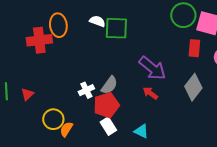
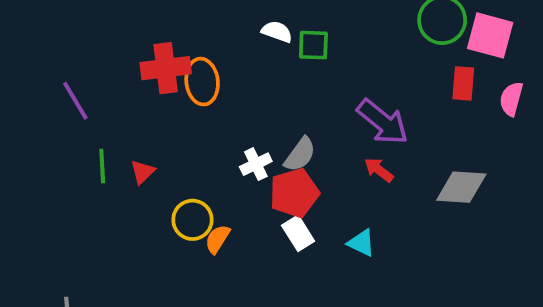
orange ellipse: (58, 25) -> (202, 82), moved
green square: (116, 28) -> (313, 45), size x0.7
gray diamond: (193, 87) -> (461, 187), moved, turned 56

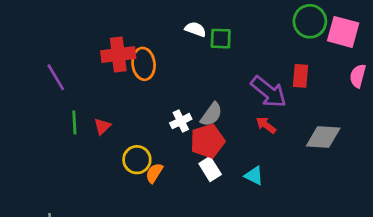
red rectangle: (463, 83) -> (301, 76), moved

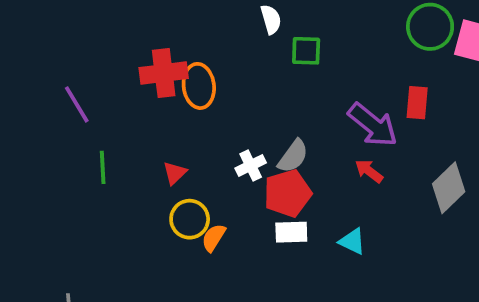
white semicircle: (195, 29) -> (271, 19), moved, turned 54
red triangle: (102, 126) -> (175, 173), moved
gray diamond: (323, 137) -> (449, 188), turned -48
white rectangle: (210, 169) -> (291, 232), turned -60

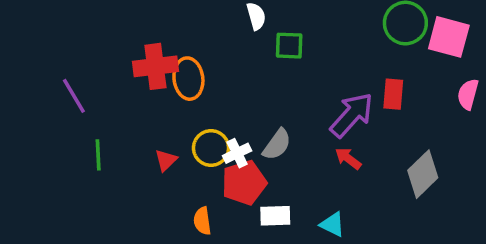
purple arrow: (373, 125) -> (352, 115), turned -87
red pentagon: (288, 193) -> (244, 183), moved
yellow circle: (190, 219) -> (211, 148), moved
orange semicircle: (214, 238) -> (202, 221), turned -40

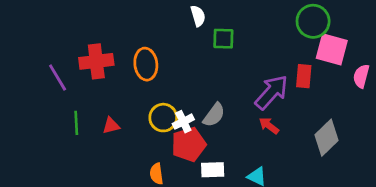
pink square: (449, 37) -> (332, 49), moved
red cross: (155, 66) -> (96, 61), moved
red triangle: (166, 160) -> (111, 126), moved, turned 30

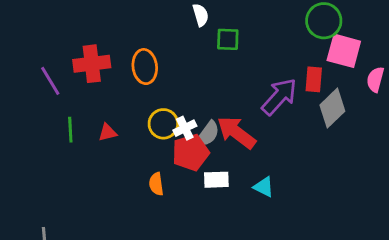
gray semicircle: (214, 115) -> (208, 134), moved
red arrow: (269, 126) -> (236, 132), moved, size x1.8
gray diamond: (326, 138) -> (332, 108), moved

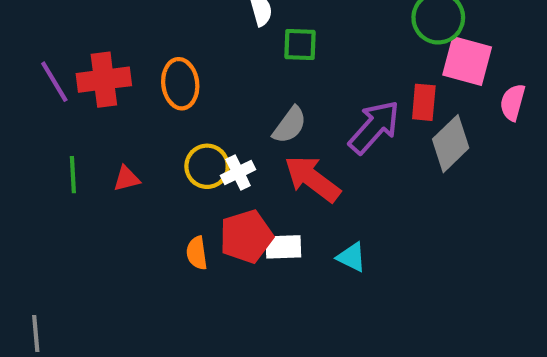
purple line: (50, 81) -> (54, 82), moved
gray semicircle: (208, 134) -> (290, 125), moved
red pentagon: (191, 152) -> (246, 236), moved

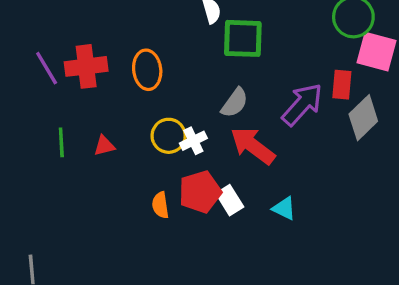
green square: (300, 45) -> (243, 38), size x1.5
white rectangle: (283, 247) -> (230, 200), turned 60

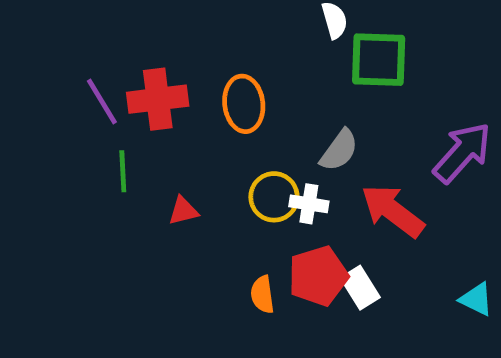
gray semicircle: (235, 103) -> (339, 150), moved
white cross: (193, 141) -> (309, 204), turned 35
green line: (61, 142) -> (123, 171), moved
cyan triangle: (284, 208) -> (476, 299), moved

